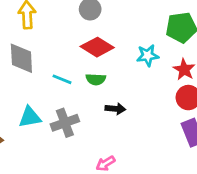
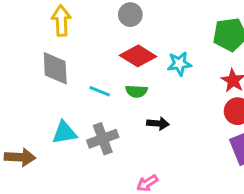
cyan star: (148, 55) -> (179, 64), moved

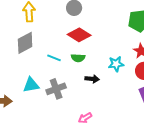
cyan star: (179, 64) -> (116, 64), moved
gray diamond: (55, 68) -> (25, 43), turned 65

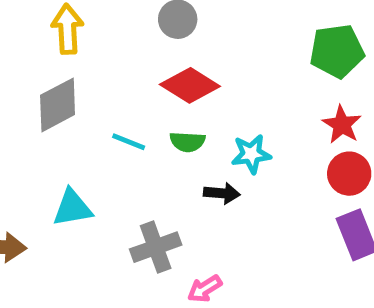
cyan star: (116, 64) -> (251, 154), moved
gray cross: (56, 89) -> (156, 247), moved

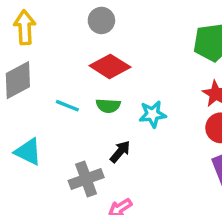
black arrow: (222, 193) -> (120, 152), moved, turned -55
cyan triangle: (72, 208) -> (28, 152), turned 36

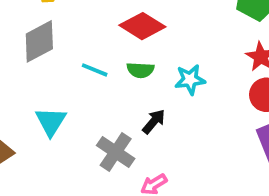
cyan triangle: (28, 152) -> (51, 121), turned 36
gray cross: (86, 179) -> (116, 152), turned -36

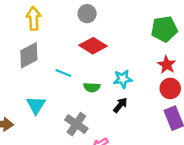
green semicircle: (140, 70) -> (92, 87), moved
black arrow: (154, 121) -> (120, 105), moved

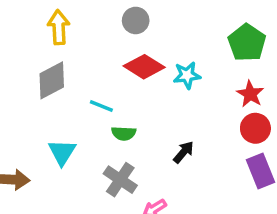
green pentagon: (164, 29) -> (247, 43), turned -30
cyan star: (123, 79) -> (187, 75), moved
green semicircle: (92, 87) -> (124, 133), moved

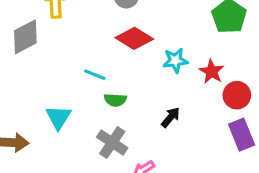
cyan star: (187, 75) -> (175, 60), moved
gray diamond: (52, 80) -> (25, 37), moved
red star: (250, 94) -> (212, 72), moved

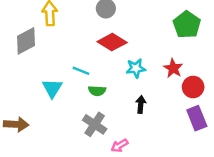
cyan star: (175, 60) -> (136, 68), moved
cyan triangle: (59, 117) -> (52, 88), moved
black arrow: (171, 117) -> (141, 104), turned -35

